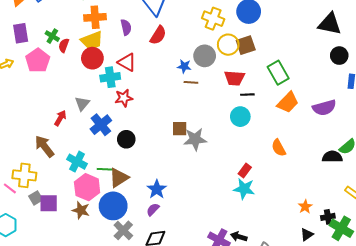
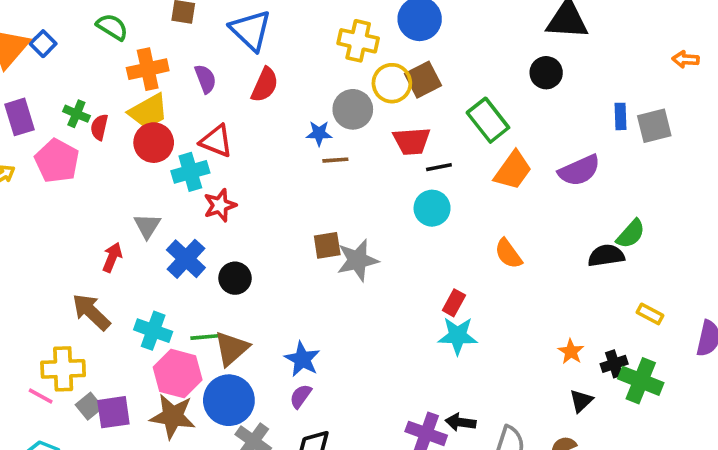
black circle: (339, 56) -> (546, 73), moved
brown star: (81, 210) -> (173, 416), size x1.4

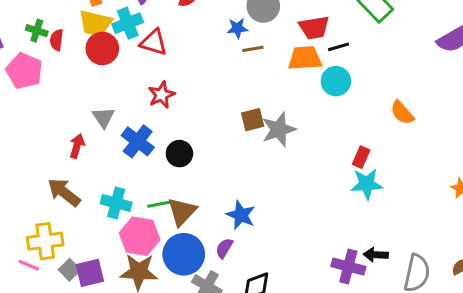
yellow trapezoid: (148, 112) -> (96, 23), turned 48
orange trapezoid: (513, 170) -> (305, 58), moved, turned -124
cyan cross: (190, 172) -> (128, 23), moved
purple semicircle: (301, 396) -> (224, 248), moved

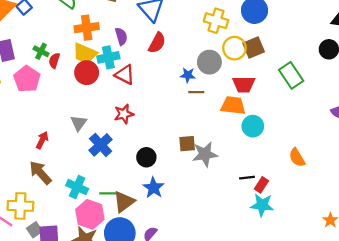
black line: (339, 47) -> (247, 178), moved
red arrow: (77, 146) -> (42, 140), moved
black circle: (179, 154) -> (146, 157), moved
blue star: (241, 215) -> (153, 188), moved

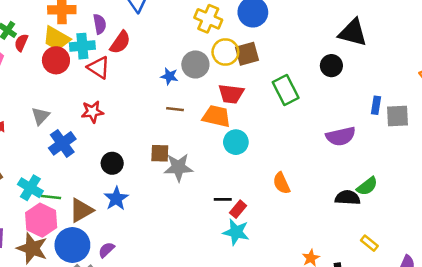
red semicircle: (157, 43) -> (120, 42), moved
brown line: (196, 92) -> (175, 109), moved
green line: (108, 193) -> (51, 197), moved

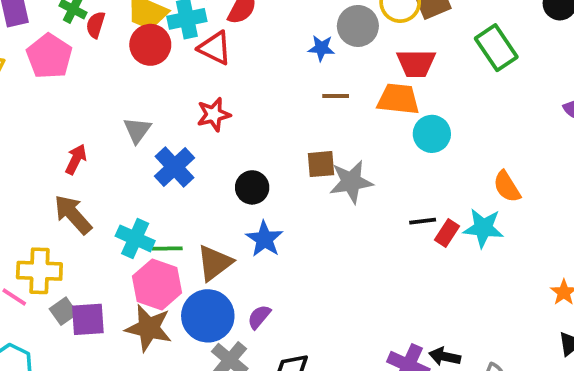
cyan star: (236, 232) -> (483, 228), moved

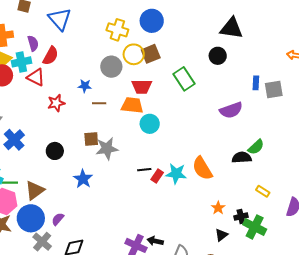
blue star: (321, 48) -> (85, 86), moved
red star: (214, 114) -> (56, 103), moved
orange semicircle: (507, 187) -> (202, 168), moved, size x1.4
blue star: (264, 239) -> (83, 179), moved

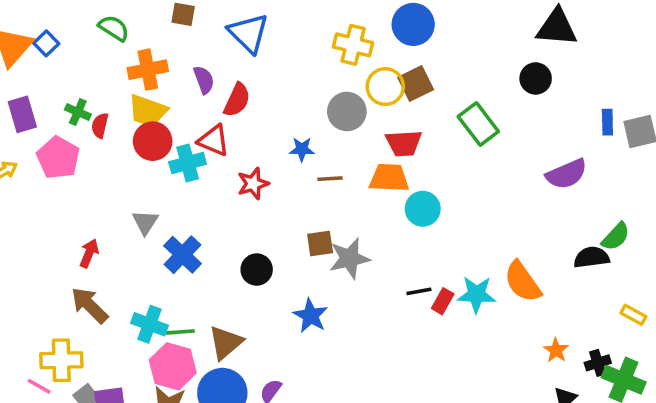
cyan cross: (21, 62) -> (188, 163), moved

